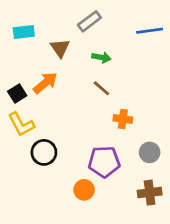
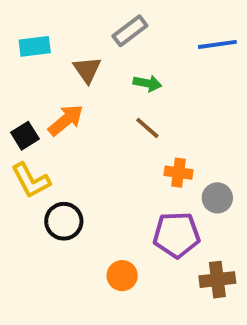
gray circle: (150, 152) -> (217, 198), moved
purple pentagon: (104, 162) -> (177, 235), moved

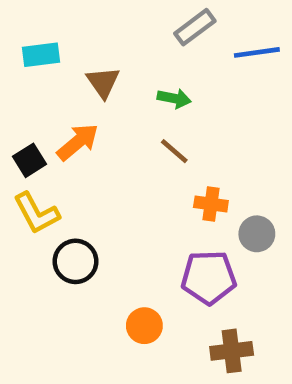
gray rectangle: (130, 31) -> (195, 27), moved
brown cross: (217, 280) -> (232, 351), moved

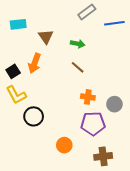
orange arrow: (78, 142) -> (35, 63), turned 150
orange cross: (211, 204) -> (88, 97), moved

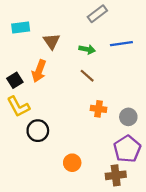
blue line: (114, 23) -> (121, 44), moved
purple pentagon: (93, 124) -> (127, 149), moved, turned -30

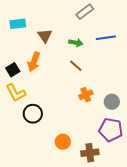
orange cross: (99, 109) -> (86, 95), turned -32
purple pentagon: (127, 149) -> (111, 130), turned -30
brown cross: (116, 175) -> (90, 153), moved

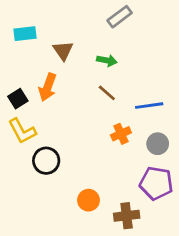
blue line: (106, 38) -> (149, 106), moved

